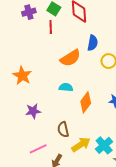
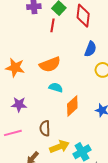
orange semicircle: (70, 58) -> (50, 64), moved
orange star: (22, 76) -> (15, 68), turned -30
pink line: (38, 149) -> (13, 133), moved

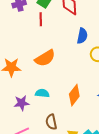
cyan semicircle: (56, 88) -> (42, 93), moved

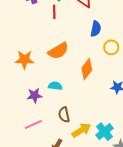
orange diamond: (74, 95) -> (87, 69), moved

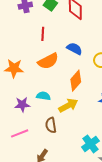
red line: (54, 12) -> (43, 34), moved
blue semicircle: (96, 29) -> (74, 49), moved, turned -77
yellow arrow: (81, 130) -> (68, 105), moved

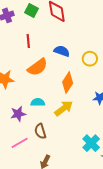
brown semicircle: (51, 125) -> (40, 131), moved

